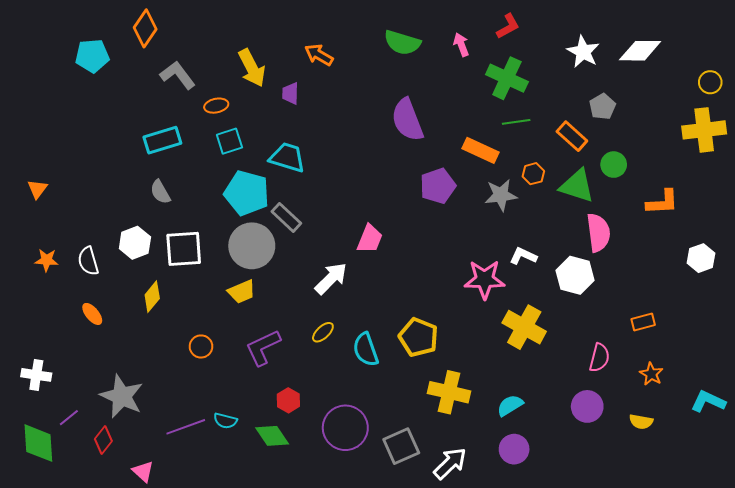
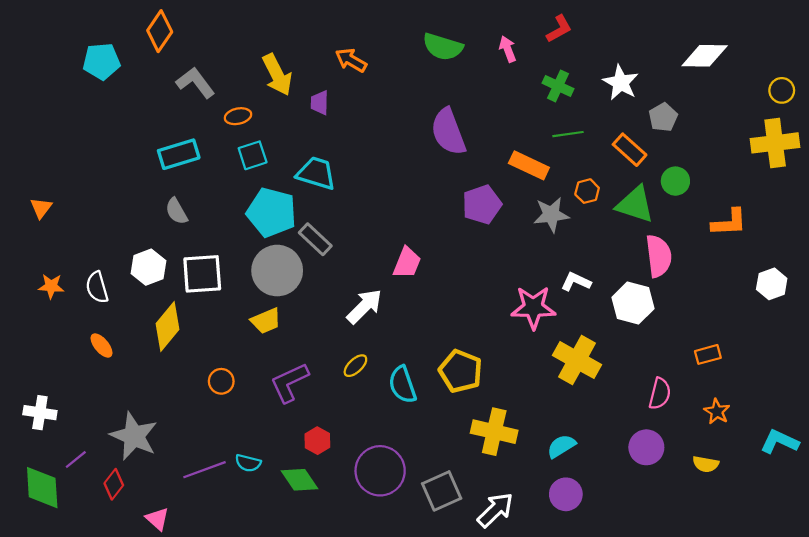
white star: (583, 52) -> (621, 83), moved
green cross: (507, 78) -> (558, 86), size x0.7
yellow diamond: (152, 297) -> (168, 326), size x1.4

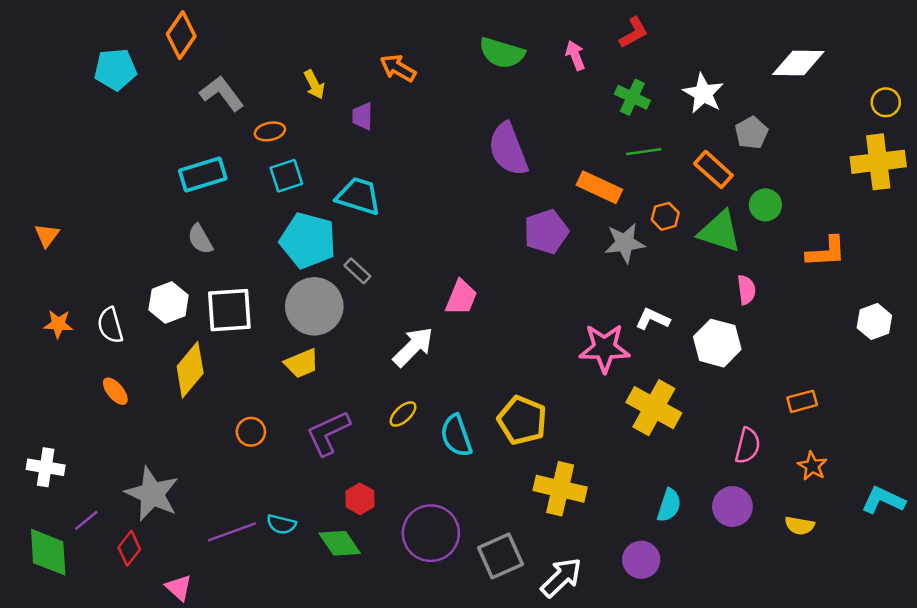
yellow arrow: (277, 75) -> (314, 85), size x0.6
gray rectangle: (315, 239) -> (357, 271), size x0.7
pink semicircle: (659, 256) -> (746, 290), size x0.6
cyan semicircle: (561, 446) -> (669, 505), moved, turned 140

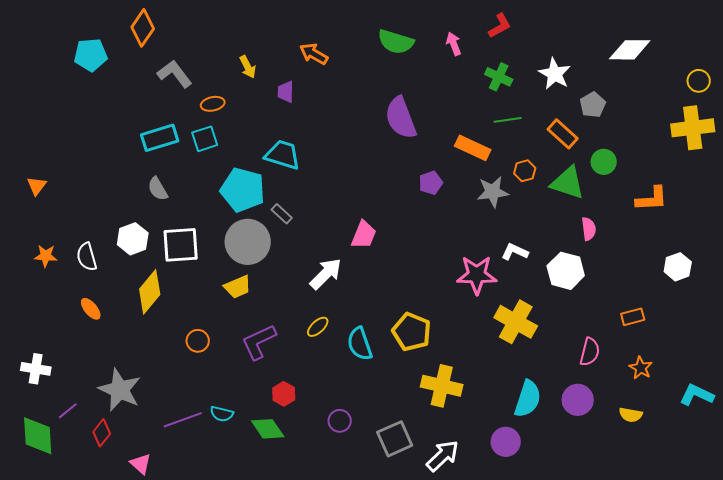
cyan square: (286, 176) -> (205, 139), moved
purple pentagon: (546, 232) -> (431, 183), size x0.7
white hexagon: (874, 322) -> (678, 267), moved
cyan semicircle: (669, 505) -> (528, 399), size x1.4
purple circle: (431, 533) -> (340, 421), size x0.5

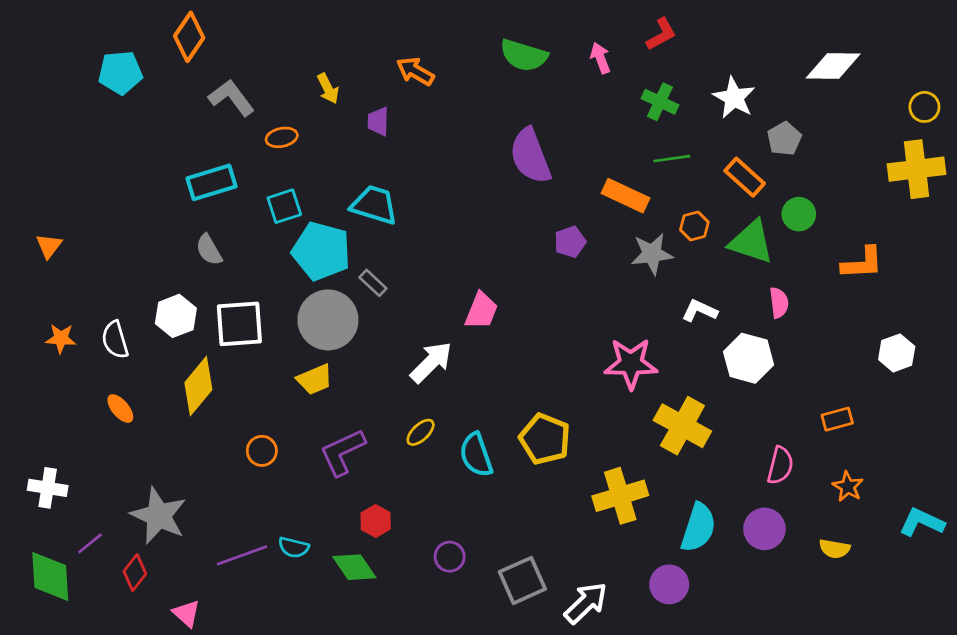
cyan square: (205, 139) -> (284, 206), moved
white L-shape: (515, 252) -> (700, 311), moved
yellow cross: (442, 386) -> (620, 496), moved, turned -30

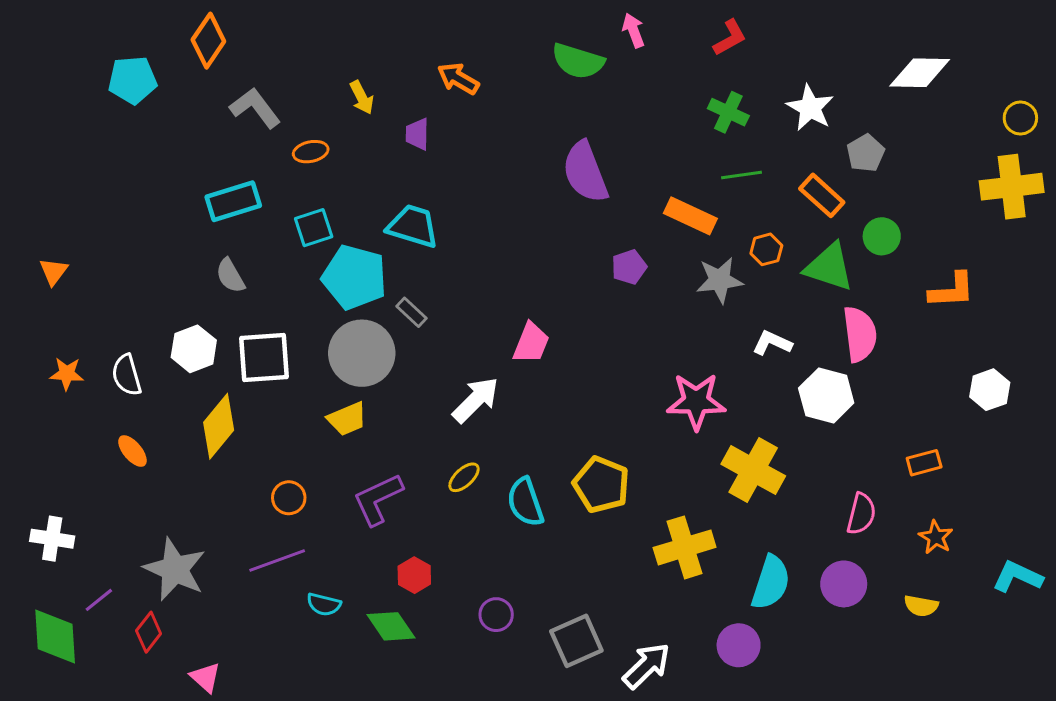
pink arrow: (600, 58) -> (633, 30), moved
pink semicircle: (779, 303) -> (860, 334), size x1.6
purple line: (242, 555) -> (277, 561), moved

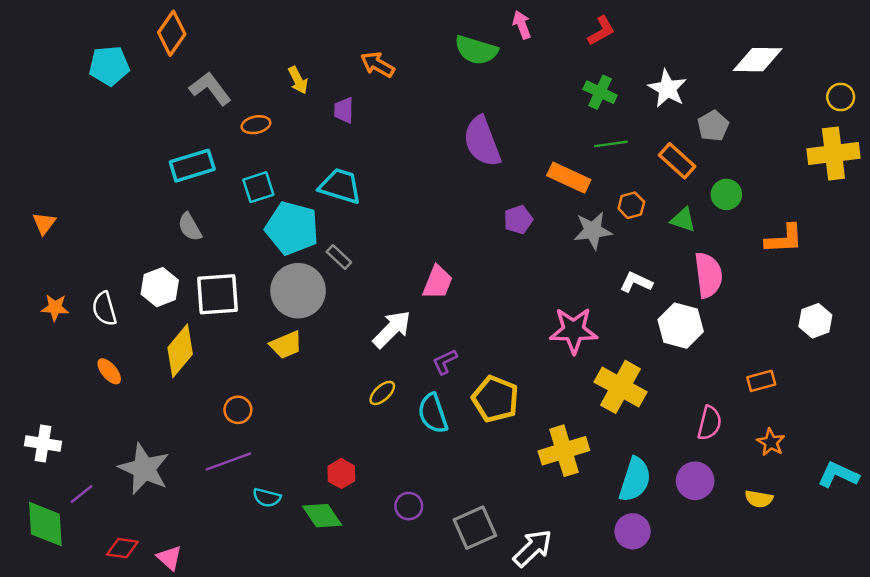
green triangle: (829, 267) -> (683, 220), size x0.6
purple L-shape: (378, 499) -> (445, 362), moved, size x0.6
red diamond: (149, 632) -> (122, 548), moved, turned 60
purple circle: (739, 645) -> (633, 531), moved

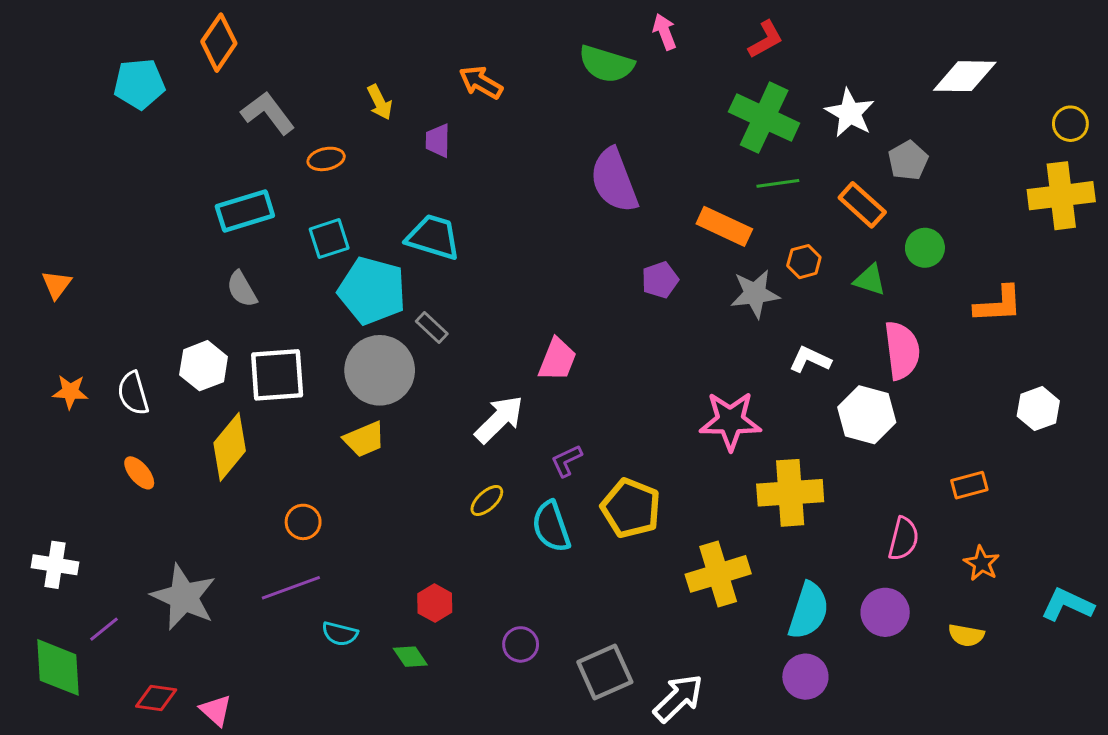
green cross: (600, 92) -> (764, 118), size x1.6
yellow cross: (620, 387) -> (790, 493), turned -33
green diamond: (322, 516) -> (410, 657), size x0.7

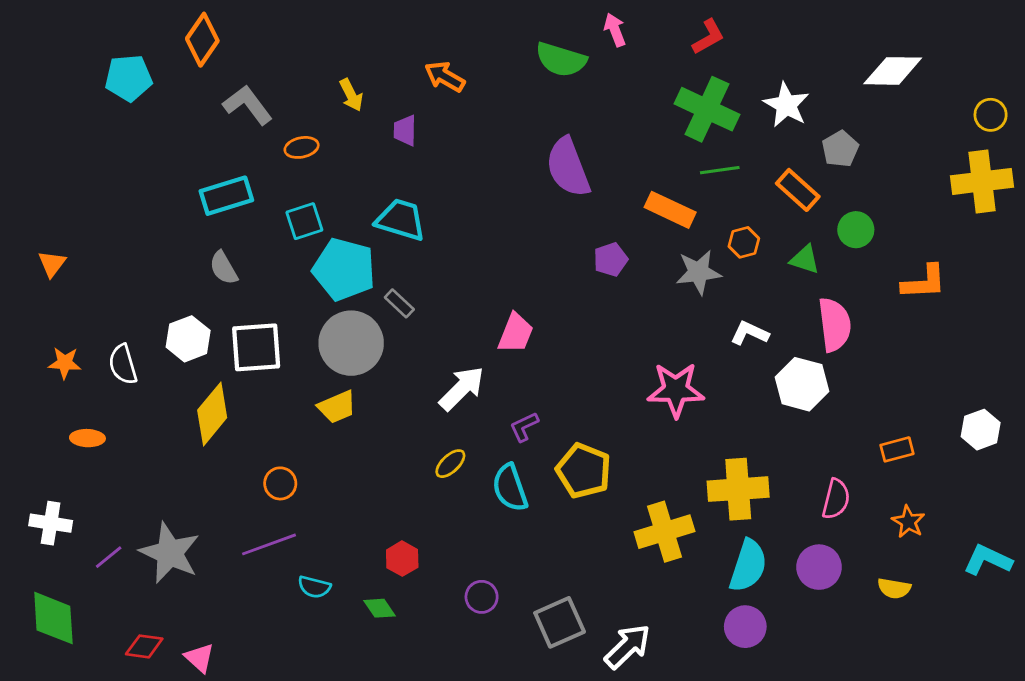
white hexagon: (1038, 409) -> (981, 430), moved
orange ellipse: (139, 473) -> (87, 438), moved, turned -48
yellow cross: (790, 493) -> (738, 489), moved
purple line: (104, 629) -> (109, 557), moved

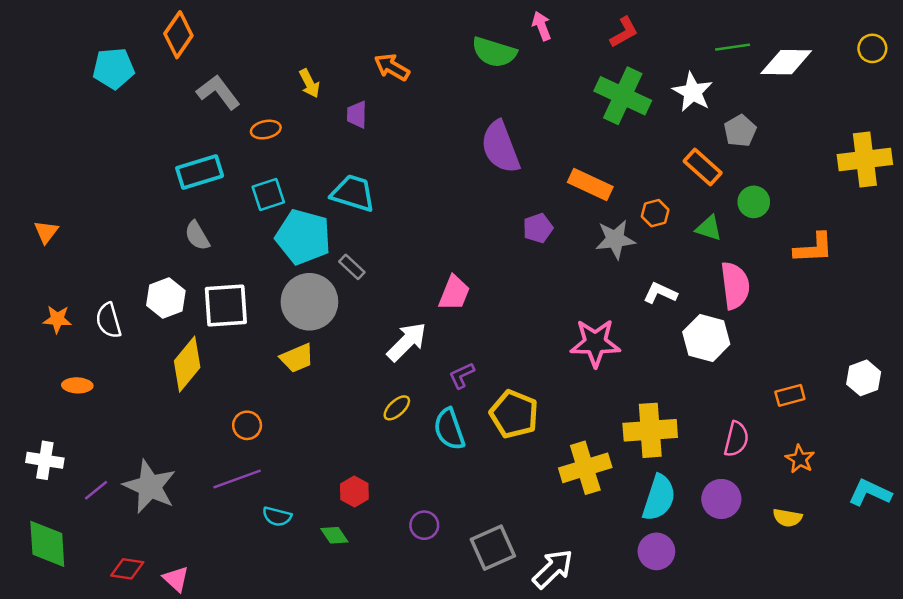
yellow circle: (991, 115) -> (872, 48), moved
green line: (720, 170) -> (733, 47), moved

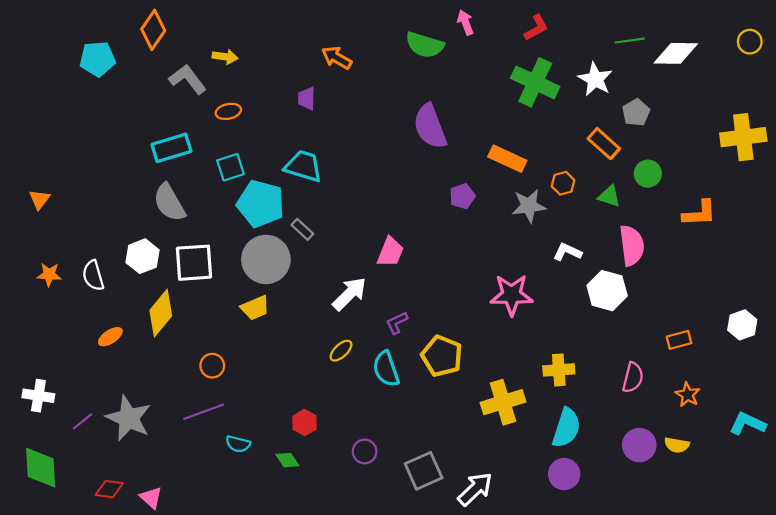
yellow arrow: (309, 83) -> (225, 57), moved, turned -55
gray semicircle: (197, 236) -> (169, 203), size x1.5
orange ellipse: (77, 385) -> (110, 337), moved, turned -35
yellow cross: (650, 430) -> (559, 370), size x0.7
purple circle: (721, 499) -> (639, 445), moved

